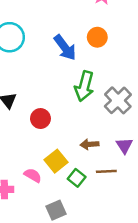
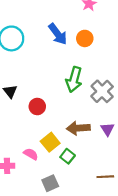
blue arrow: (65, 48) -> (58, 34), moved
brown arrow: (90, 144) -> (78, 128), size x1.5
brown line: (106, 171) -> (105, 177), moved

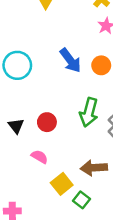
red circle: (37, 106) -> (47, 122), moved
pink semicircle: (31, 154) -> (40, 157), moved

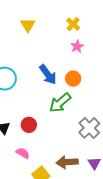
green arrow: (89, 112) -> (60, 103), moved, turned 35

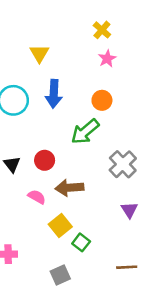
yellow triangle: (28, 25) -> (39, 53), moved
blue arrow: (48, 75) -> (54, 94), moved, turned 40
brown arrow: (67, 162) -> (69, 188), moved

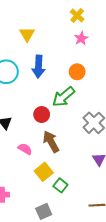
red circle: (45, 160) -> (42, 115), moved
brown arrow: (69, 188) -> (51, 142), turned 65

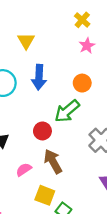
pink semicircle: (25, 149) -> (24, 170), turned -64
yellow square: (44, 172) -> (45, 195), turned -30

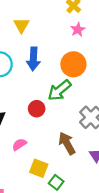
orange circle: (82, 83) -> (73, 64), size x1.5
brown arrow: (53, 161) -> (67, 143), moved

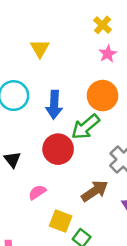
blue arrow: (33, 59) -> (54, 105), moved
red circle: (37, 109) -> (58, 149), size x1.5
brown arrow: (67, 143) -> (95, 191), turned 85

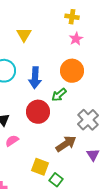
yellow cross: (102, 25) -> (72, 17), turned -32
green arrow: (86, 127) -> (59, 95), size x0.7
pink semicircle: (37, 192) -> (12, 141), moved

